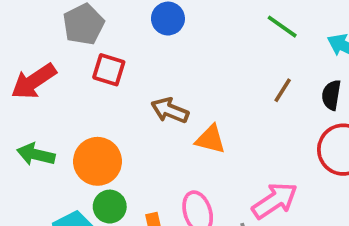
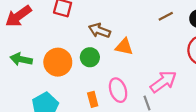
brown line: (283, 90) -> (166, 16), turned 32
green circle: (110, 207) -> (90, 57), moved

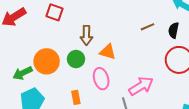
brown arrow: (99, 31) -> (86, 35), turned -114
green arrow: (21, 59) -> (23, 73), moved, turned -42
pink ellipse: (118, 90) -> (101, 79), moved

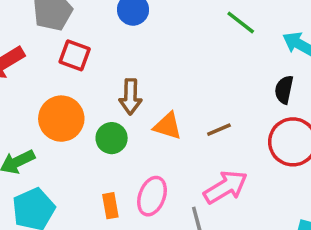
brown line: (148, 27) -> (219, 130), moved
orange circle: (47, 61) -> (61, 119), moved
pink ellipse: (101, 79) -> (152, 196), moved, turned 35

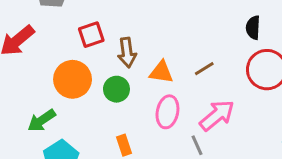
red square: (75, 55) -> (91, 35), moved, turned -30
pink ellipse: (152, 196) -> (167, 112), moved

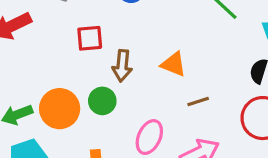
orange triangle: (161, 72) -> (174, 64), moved
orange circle: (73, 79) -> (60, 109), moved

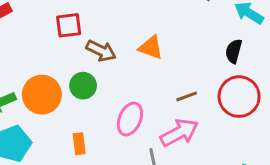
brown arrow: (122, 66) -> (101, 51), turned -68
brown line: (198, 102) -> (187, 96), moved

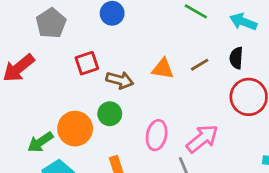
brown line: (187, 96) -> (200, 65), moved

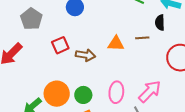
black semicircle: (236, 58) -> (160, 23), moved
brown line: (200, 65) -> (142, 38), turned 32
green circle: (110, 114) -> (83, 95), moved

